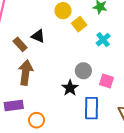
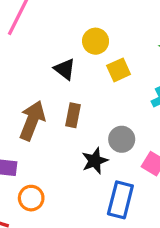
yellow circle: (63, 11) -> (96, 41), moved
yellow square: (79, 24) -> (119, 70), moved
brown rectangle: (20, 44) -> (73, 115), moved, turned 40

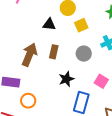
black triangle: (65, 69) -> (49, 24), turned -32
gray circle: (122, 139) -> (84, 54), moved

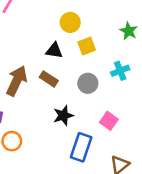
black triangle: (49, 24) -> (54, 51), moved
brown rectangle: (54, 52) -> (49, 79), turned -72

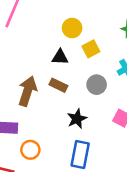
blue rectangle: (81, 147) -> (80, 155), moved

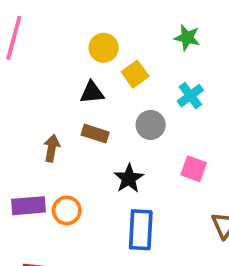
brown arrow: (28, 91) -> (52, 148), size x0.6
orange circle: (30, 150) -> (67, 210), moved

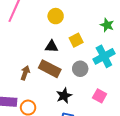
yellow circle: (104, 48) -> (56, 16), moved
cyan cross: (190, 96) -> (104, 56), size x1.5
brown rectangle: (95, 134) -> (50, 69), size x1.5

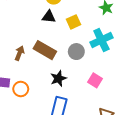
black triangle: (51, 46) -> (49, 17), moved

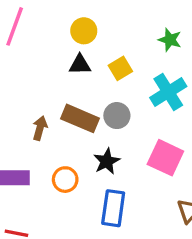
gray circle: (76, 52) -> (117, 116), moved
pink square: (95, 80) -> (165, 158), size x1.5
orange circle: (21, 89) -> (65, 180), moved

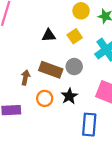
yellow circle: (84, 31) -> (81, 11), moved
orange circle: (65, 180) -> (45, 98), moved
blue rectangle: (113, 208) -> (89, 125), moved

